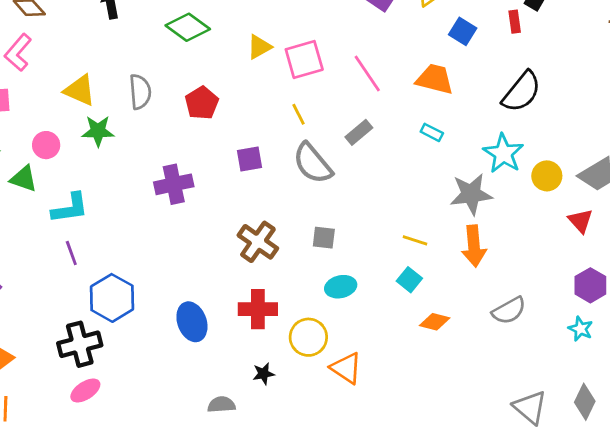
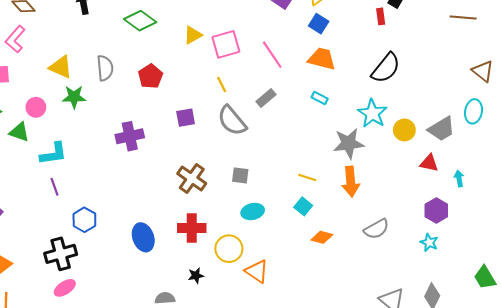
blue square: (463, 31) -> (319, 24), moved
red triangle: (581, 221) -> (429, 163), turned -36
blue hexagon: (112, 298) -> (84, 220), size x0.7

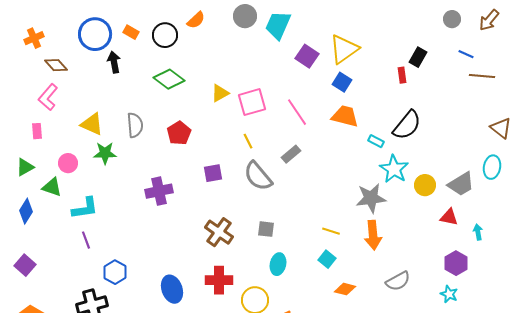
cyan rectangle: (320, 98) -> (376, 141), moved
cyan ellipse: (253, 212) -> (278, 264), turned -65

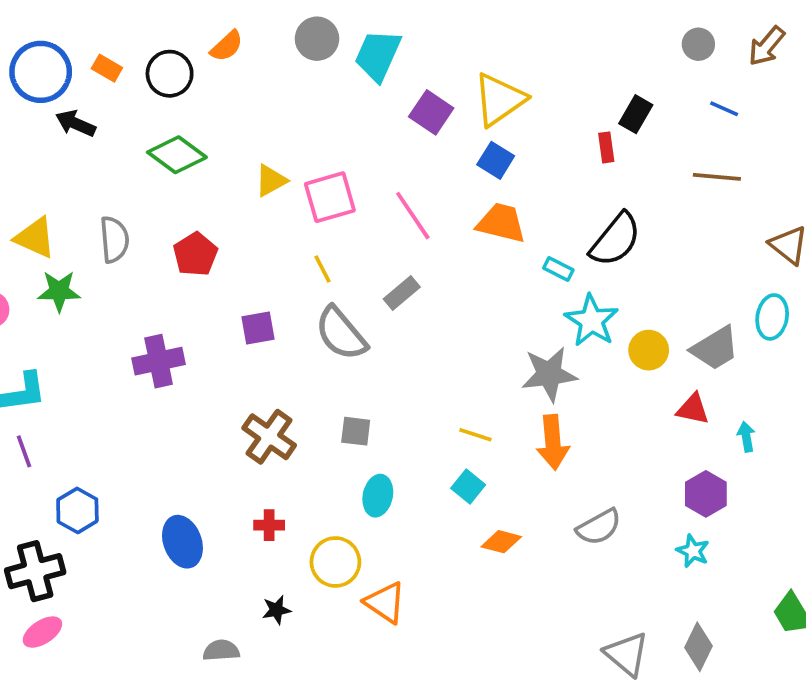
black arrow: (114, 62) -> (76, 123), turned -55
brown line: (482, 76) -> (717, 177), moved
red cross: (219, 280) -> (269, 525), size x0.6

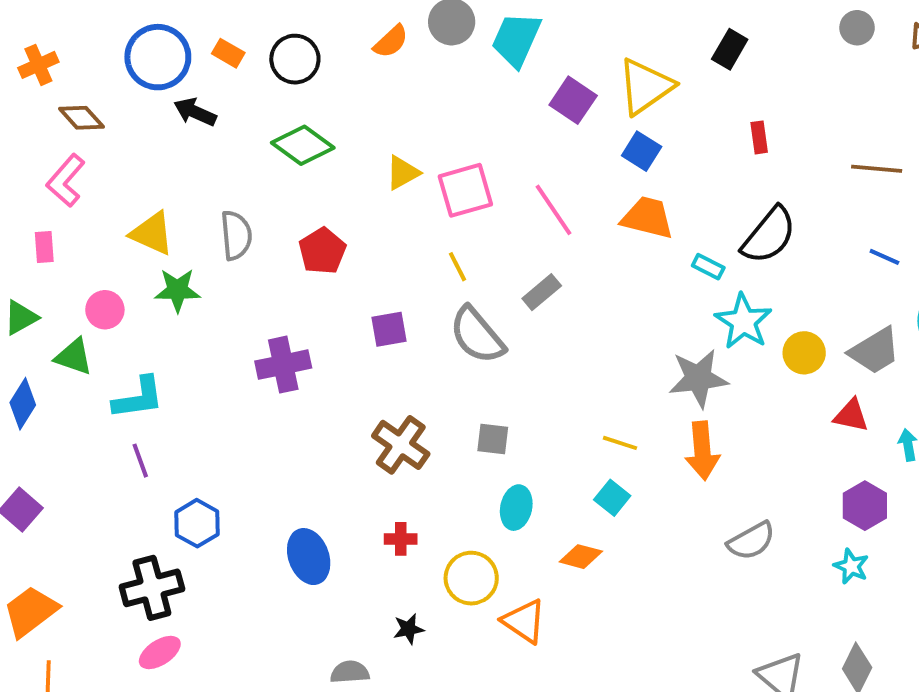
orange semicircle: (227, 46) -> (391, 41), moved
blue line: (724, 109) -> (884, 257), moved
black rectangle: (636, 114) -> (730, 49), moved
orange diamond: (501, 542) -> (581, 557), moved

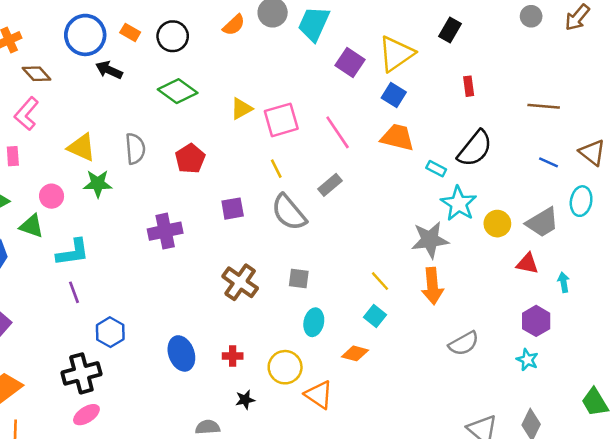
yellow line: (620, 443) -> (380, 281), turned 30
red cross: (401, 539) -> (233, 356), moved

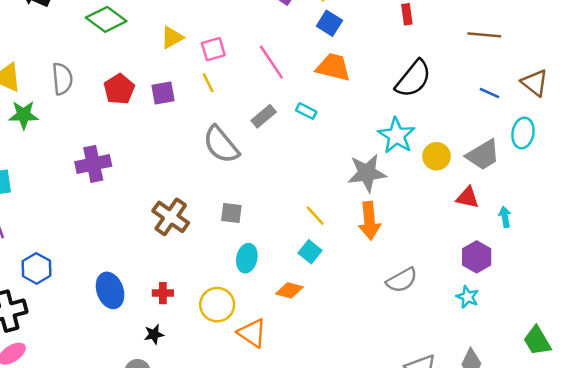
pink square: (281, 120) -> (213, 49), size x0.7
yellow line: (276, 169) -> (208, 83), moved
cyan rectangle: (436, 169) -> (306, 111), moved
purple square: (233, 209) -> (163, 93), moved
black star: (245, 400) -> (154, 334), moved

